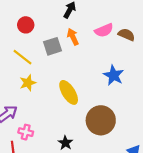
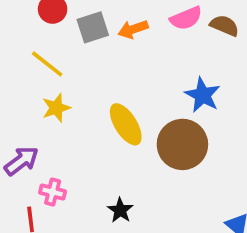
orange arrow: (73, 37) -> (133, 29), turned -84
gray square: (53, 46) -> (93, 27), moved
brown circle: (101, 120) -> (182, 144), moved

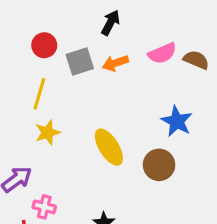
yellow line: (47, 64) -> (39, 94), turned 68
brown circle: (182, 144) -> (159, 165), size x0.7

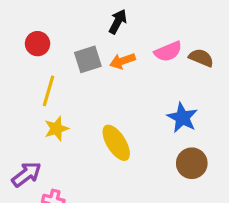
red circle: (44, 45) -> (38, 44), moved
brown circle: (159, 165) -> (192, 163), moved

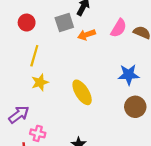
pink semicircle: (168, 51) -> (119, 28), turned -36
gray square: (88, 59) -> (64, 23), moved
blue star: (182, 118) -> (129, 75), turned -30

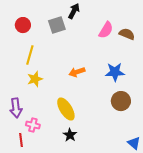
orange arrow: (86, 35) -> (77, 72), moved
yellow ellipse: (82, 92) -> (66, 109), moved
purple arrow: (19, 115) -> (16, 108), turned 120

